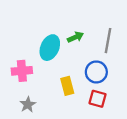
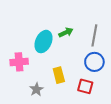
blue circle: (96, 72) -> (94, 62), moved
gray star: (28, 105) -> (36, 89), moved

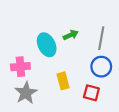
cyan ellipse: (44, 42) -> (47, 45), turned -50
gray star: (36, 89) -> (26, 93), moved, size x1.5

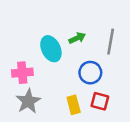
blue circle: (101, 67) -> (90, 73), moved
yellow rectangle: (63, 81) -> (74, 105), moved

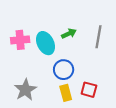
pink cross: (22, 73) -> (20, 40), moved
blue circle: (90, 73) -> (64, 70), moved

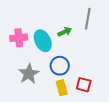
gray line: (98, 37) -> (88, 19), moved
gray star: (25, 90) -> (29, 74), moved

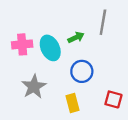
blue circle: (60, 66) -> (82, 71), moved
red square: (84, 85) -> (113, 99), moved

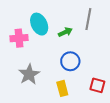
cyan ellipse: (50, 48) -> (39, 24), moved

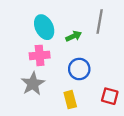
pink cross: (19, 38) -> (40, 55), moved

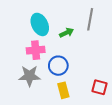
blue circle: (79, 69) -> (58, 66), moved
gray star: (33, 84) -> (29, 76), turned 30

